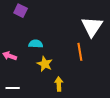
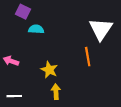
cyan semicircle: (36, 44) -> (36, 29), moved
yellow arrow: (59, 84) -> (56, 92), moved

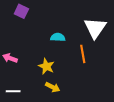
cyan semicircle: (36, 29) -> (58, 37), moved
yellow arrow: (56, 92) -> (53, 87), turned 120

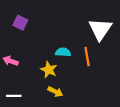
purple square: (21, 11) -> (20, 23), moved
cyan semicircle: (58, 37) -> (63, 52), moved

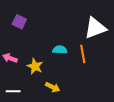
white triangle: (100, 29) -> (95, 28), turned 35
yellow star: (49, 70) -> (35, 66), moved

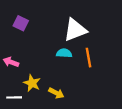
white triangle: (95, 28) -> (75, 30), moved
yellow star: (35, 66) -> (32, 83), moved

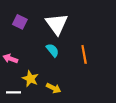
white triangle: (75, 30) -> (57, 24), moved, turned -45
cyan semicircle: (64, 53) -> (52, 50), moved, turned 48

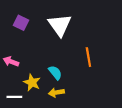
cyan semicircle: (52, 50) -> (55, 73), moved
yellow arrow: (54, 88) -> (56, 92), turned 144

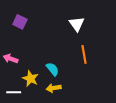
white triangle: (60, 25) -> (77, 24), moved, size x0.7

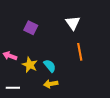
purple square: (20, 22) -> (31, 28), moved
yellow star: (30, 79) -> (30, 65), moved

